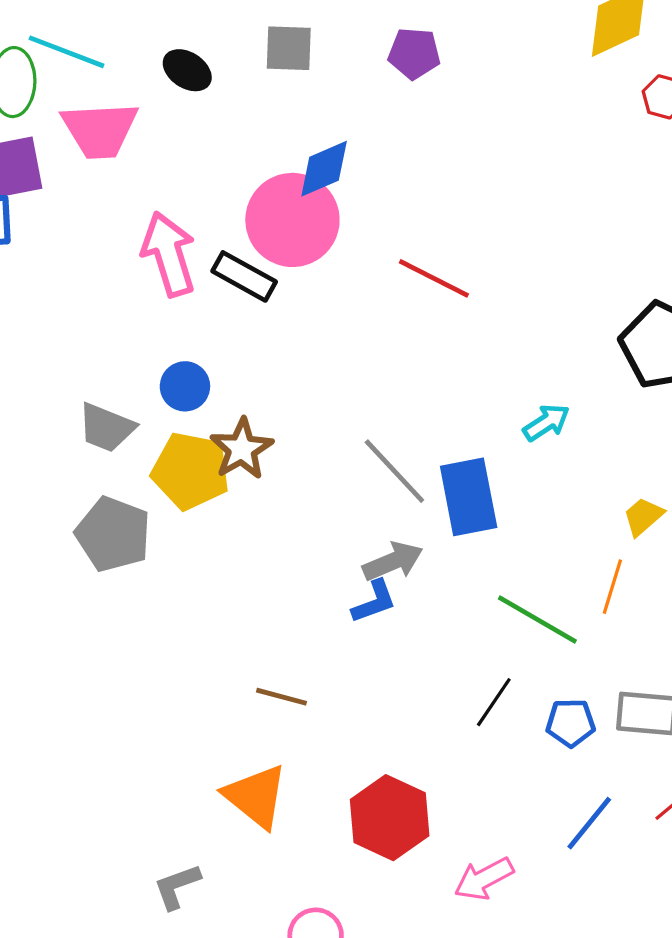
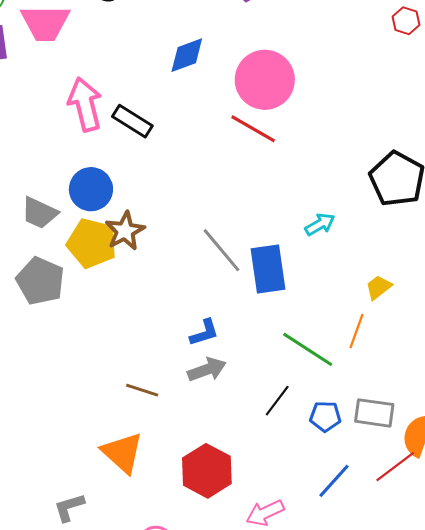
pink circle: (292, 220) -> (265, 80), moved
blue circle: (185, 386) -> (91, 189), size x1.4
gray arrow: (393, 561) -> (207, 370), moved

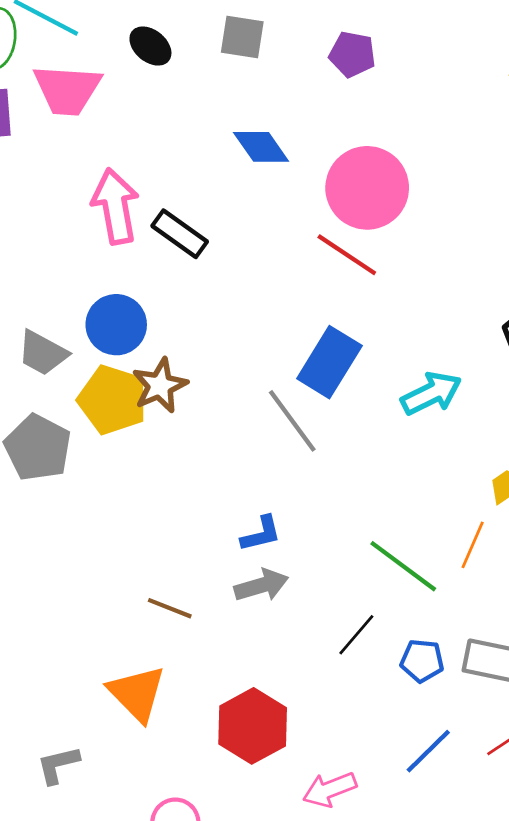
blue diamond: (187, 55) -> (261, 147), turned 72
cyan arrow: (320, 224) -> (431, 393), size x1.4
blue rectangle: (268, 269) -> (329, 362), moved, turned 36

